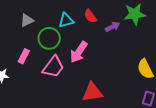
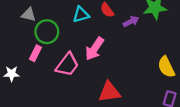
gray triangle: (27, 20) -> (29, 15), moved, turned 40
green circle: (49, 38) -> (47, 32), moved

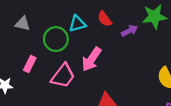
green circle: (47, 32) -> (56, 39), moved

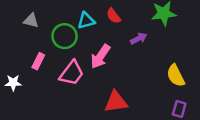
purple arrow: (129, 31) -> (139, 38), moved

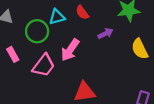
pink rectangle: (38, 61) -> (13, 54), turned -56
yellow semicircle: (176, 76) -> (140, 49), moved

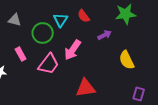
cyan triangle: (57, 17) -> (61, 20), turned -42
yellow semicircle: (140, 49) -> (127, 60), moved

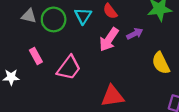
green circle: (43, 33) -> (54, 19), moved
pink arrow: (73, 50) -> (109, 40), moved

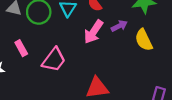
yellow semicircle: (161, 63) -> (144, 40), moved

